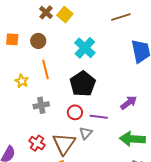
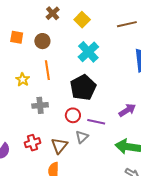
yellow square: (65, 15) -> (82, 20), moved
red cross: (37, 143) -> (33, 143), turned 35
brown triangle: (64, 144) -> (59, 146), size x0.7

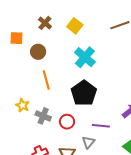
orange square: (17, 37) -> (16, 38), moved
yellow star: (23, 80) -> (22, 105), moved
gray cross: (40, 105) -> (43, 116), turned 35
red circle: (73, 115) -> (67, 122), moved

